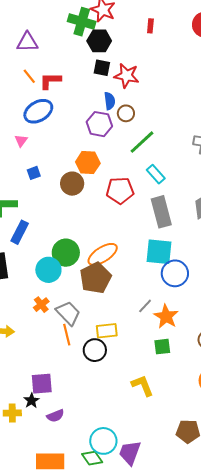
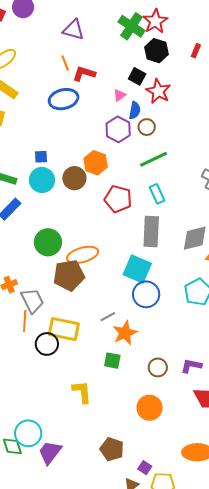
black hexagon: (99, 41) -> (157, 51), moved
pink triangle: (21, 141) -> (120, 95), moved
cyan circle: (48, 270) -> (42, 180), moved
yellow rectangle: (107, 331) -> (64, 329), size x1.4

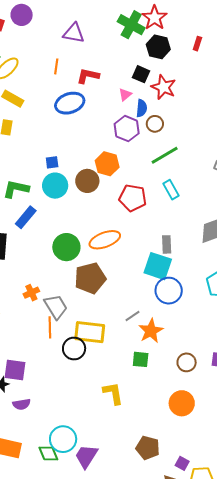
orange line: (65, 63) -> (56, 66), moved, turned 35
gray rectangle: (151, 231) -> (167, 244), moved, size x0.6
orange ellipse: (83, 255) -> (105, 240), moved

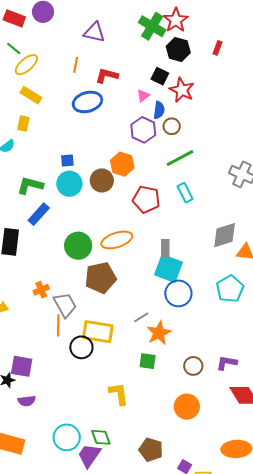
gray rectangle: (167, 244) -> (165, 248), moved
green diamond: (48, 453) -> (101, 437), moved

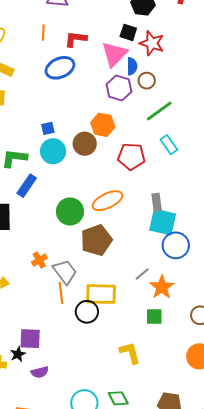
pink triangle: (143, 96) -> (114, 54), size x2.0

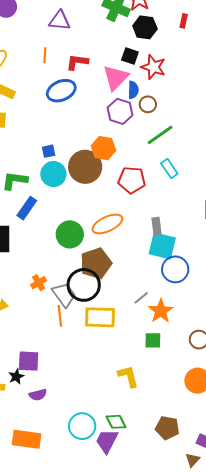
brown circle: (85, 144) -> (85, 167), size x1.4
black circle: (87, 312) -> (84, 285), moved, size x1.4

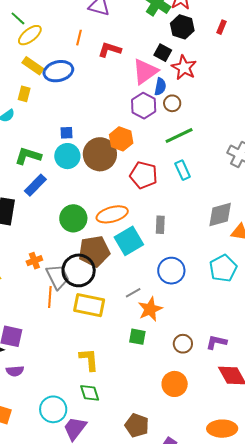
blue ellipse: (61, 91) -> (58, 71), moved
cyan square: (162, 246) -> (129, 241), moved, turned 36
yellow L-shape: (128, 376) -> (89, 360), moved
green diamond: (116, 422) -> (90, 393), moved

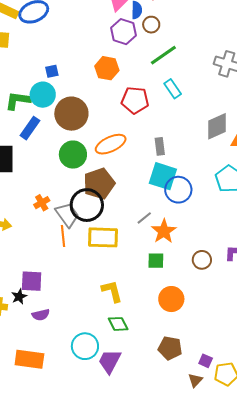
brown circle: (100, 154) -> (71, 114), moved
cyan circle: (67, 156) -> (43, 95), moved
cyan square: (129, 241) -> (163, 176), moved, turned -32
orange circle: (175, 384) -> (171, 299), moved

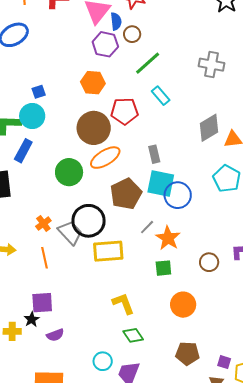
brown circle: (71, 114) -> (94, 128), moved
brown pentagon: (99, 184) -> (126, 194), moved
orange line: (63, 236) -> (45, 258), moved
cyan circle: (85, 346) -> (103, 361), size x0.7

